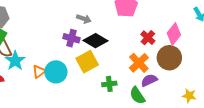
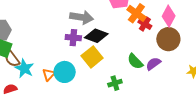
gray arrow: (84, 19) -> (82, 17), size x1.6
orange cross: (139, 63) -> (136, 13), moved
green cross: (109, 84) -> (115, 83), moved
green semicircle: (137, 95) -> (135, 61), moved

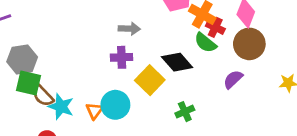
gray arrow: (82, 17) -> (129, 29), size x0.7
black diamond: (96, 36) -> (177, 62), moved, turned 35
green semicircle: (135, 61) -> (205, 43), moved

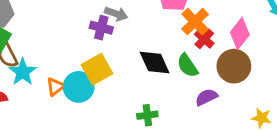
green semicircle: (205, 43) -> (187, 66), moved
purple cross: (122, 57) -> (101, 28), moved
yellow square: (150, 80) -> (97, 69), moved

